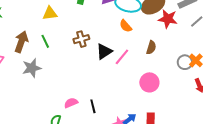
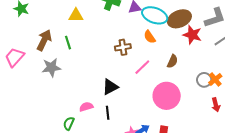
brown cross: (81, 39) -> (123, 47), moved
black triangle: (104, 52) -> (110, 87), moved
pink circle: (149, 82) -> (167, 96), size x1.4

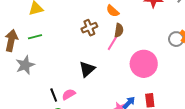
green line: (68, 43) -> (35, 37), turned -72
brown semicircle: (172, 61) -> (119, 30), moved
black line: (108, 113) -> (54, 95), moved

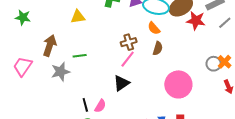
green line: (35, 37) -> (80, 56), moved
pink line: (113, 42) -> (128, 59), moved
pink semicircle: (69, 94) -> (100, 106), turned 144

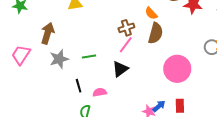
brown semicircle: (158, 48) -> (156, 33), size x1.5
green line: (80, 56) -> (89, 56), moved
black line: (85, 105) -> (79, 86), moved
pink semicircle: (100, 106) -> (100, 92), turned -128

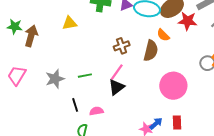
orange semicircle: (151, 13) -> (163, 35), moved
brown arrow: (48, 33) -> (31, 36), moved
pink line: (126, 45) -> (117, 72), moved

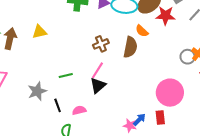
yellow triangle: (70, 23) -> (39, 32), moved
gray star: (55, 79) -> (37, 91), moved
pink circle: (173, 86) -> (170, 93), moved

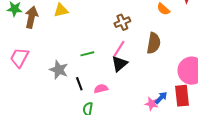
brown semicircle: (130, 47) -> (154, 43), moved
gray star: (37, 91) -> (59, 70), turned -30
red rectangle: (160, 118) -> (182, 96), size x1.5

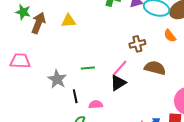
brown cross: (122, 22) -> (137, 44), moved
brown semicircle: (154, 43) -> (155, 68), turned -95
pink trapezoid: (19, 58) -> (20, 61), turned 55

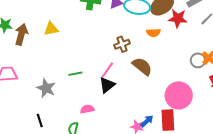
orange semicircle: (170, 36) -> (153, 33), turned -48
brown semicircle: (155, 68) -> (142, 66), turned 30
black line: (75, 96) -> (40, 121), moved

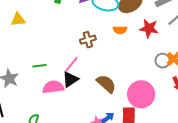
red star: (178, 18) -> (149, 28), moved
brown semicircle: (142, 66) -> (106, 84), moved
pink semicircle: (87, 109) -> (53, 87), moved, size x1.5

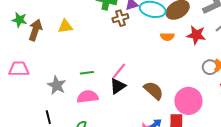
brown cross: (88, 40) -> (120, 18), moved
pink semicircle: (53, 87) -> (88, 97), moved

